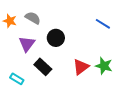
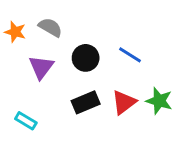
blue line: (103, 24) -> (130, 55), moved
black rectangle: (43, 67) -> (86, 102), moved, turned -66

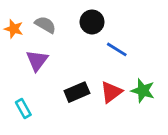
black circle: (86, 58) -> (92, 22), moved
cyan rectangle: (26, 121) -> (23, 108), turned 30

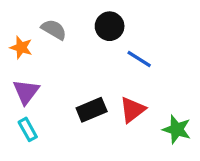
orange star: (14, 29) -> (21, 47), moved
purple triangle: (37, 60) -> (26, 92), moved
green star: (143, 91) -> (177, 129), moved

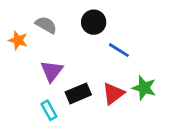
purple triangle: (26, 92) -> (52, 71), moved
cyan rectangle: (28, 129) -> (49, 110), moved
green star: (177, 129) -> (144, 88), moved

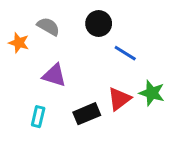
purple triangle: (52, 71) -> (54, 75), turned -50
black rectangle: (78, 93) -> (87, 114), moved
cyan rectangle: (49, 110) -> (38, 117), moved, turned 42

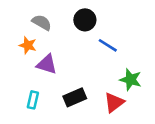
orange star: (19, 43) -> (28, 45), moved
red triangle: (119, 99) -> (114, 102), moved

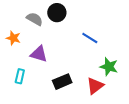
black circle: (85, 20) -> (57, 13), moved
orange star: (28, 45) -> (13, 38), moved
cyan rectangle: (33, 100) -> (20, 76), moved

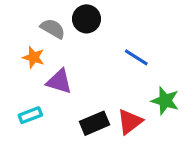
orange star: (13, 38) -> (34, 57), moved
cyan rectangle: (20, 76) -> (30, 115), turned 56
red triangle: (95, 86) -> (130, 122), moved

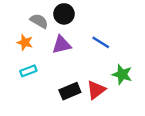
purple triangle: (59, 81) -> (62, 45), moved, turned -30
cyan rectangle: (30, 115) -> (28, 71), moved

